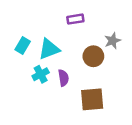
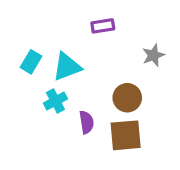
brown circle: (93, 56) -> (127, 98), moved
purple semicircle: (63, 78) -> (86, 122), moved

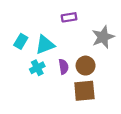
gray star: (153, 55) -> (103, 37), size x1.5
purple semicircle: (86, 122) -> (64, 67), moved

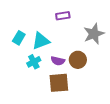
purple semicircle: (64, 67) -> (58, 61), turned 112
brown square: (84, 91) -> (59, 83), moved

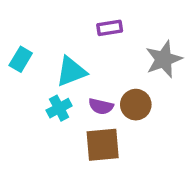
cyan rectangle: (19, 38) -> (21, 59), moved

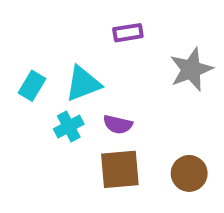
cyan rectangle: (21, 59) -> (32, 86), moved
brown circle: (136, 105) -> (189, 173), moved

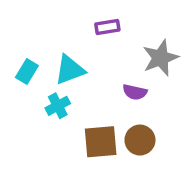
purple semicircle: (118, 124) -> (135, 92), moved
brown circle: (189, 173) -> (140, 140), moved

